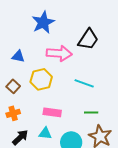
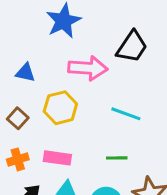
pink rectangle: (52, 112) -> (57, 158), moved
green line: (91, 112) -> (117, 158), moved

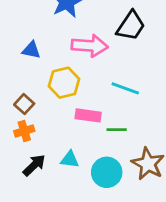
brown square: (18, 118) -> (24, 104), moved
pink rectangle: (57, 158) -> (88, 115), moved

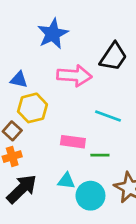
yellow hexagon: (64, 83) -> (32, 108), moved
cyan triangle: (70, 160) -> (66, 181), moved
black arrow: (34, 165) -> (22, 189), size x1.4

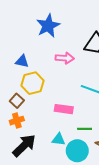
pink arrow: (74, 76) -> (65, 58), size x0.7
green line: (100, 155) -> (85, 129), moved

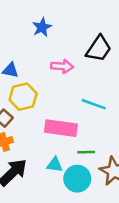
blue star: (48, 26) -> (42, 27), size x0.7
pink rectangle: (64, 109) -> (61, 128), size x1.4

